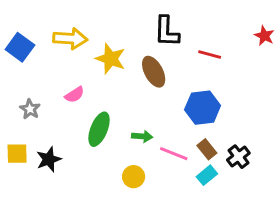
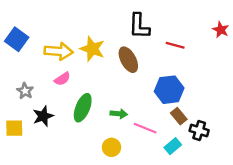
yellow arrow: (70, 39) -> (59, 51), moved
brown rectangle: (207, 149) -> (179, 116), moved
black cross: (238, 157) -> (199, 131), turned -36
black star: (49, 159) -> (43, 116), moved

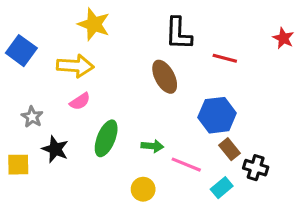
yellow star: (92, 49) -> (94, 24), moved
black star: (43, 116) -> (55, 149), turned -30

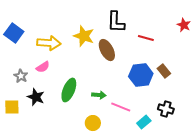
yellow star: (94, 24) -> (84, 36), moved
pink semicircle: (80, 101) -> (43, 67), moved
brown rectangle: (229, 149) -> (164, 71), moved

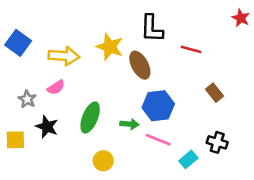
red star: (184, 25) -> (241, 18), moved
blue hexagon: (141, 75) -> (158, 106), moved
yellow circle: (93, 123) -> (103, 161), moved

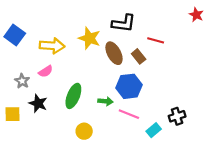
black L-shape: (152, 28) -> (124, 23), turned -85
brown rectangle: (215, 93) -> (139, 56), moved
black cross: (217, 142) -> (177, 116), turned -35

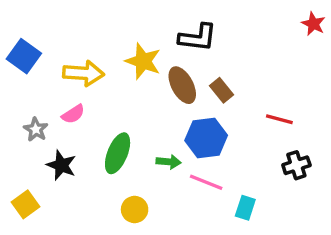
red line: (156, 40) -> (279, 119), moved
yellow square: (13, 114) -> (26, 204), moved, turned -35
black cross: (177, 116) -> (296, 165), moved
cyan rectangle: (154, 130) -> (245, 208), turned -32

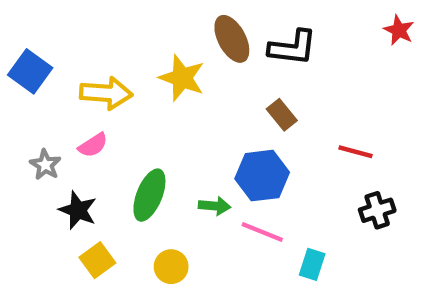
black L-shape: (198, 37) -> (293, 48), moved
brown ellipse: (182, 85) -> (232, 39), moved
yellow square: (26, 204) -> (97, 260), moved

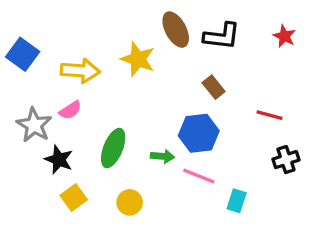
red star: (399, 30) -> (284, 36), moved
gray star: (45, 165) -> (34, 125), size x1.5

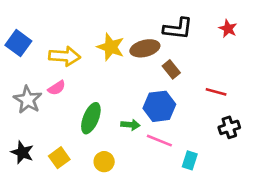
brown ellipse: (176, 30) -> (145, 48), moved, turned -76
black star: (59, 160) -> (22, 152), moved

